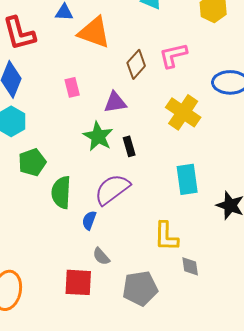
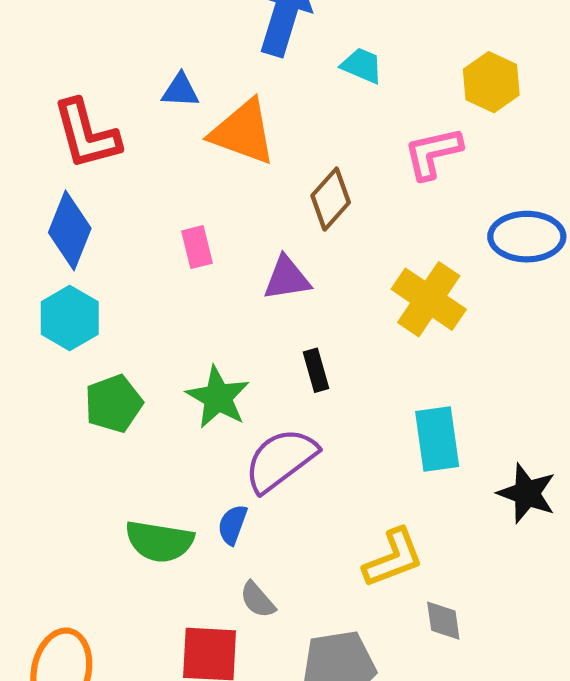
pink L-shape: (173, 55) -> (433, 153), moved
green star: (98, 136) -> (218, 397), moved
green semicircle: (61, 192) -> (159, 541), moved, turned -84
yellow L-shape: (166, 236) -> (393, 558), turned -112

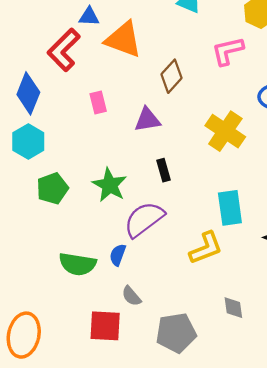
red L-shape: (86, 134) -> (64, 50), moved, turned 60
yellow L-shape: (393, 558) -> (206, 248), moved

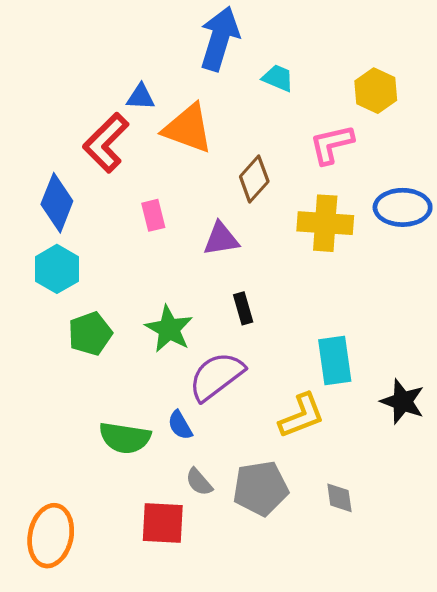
yellow cross: (225, 131) -> (325, 223), moved, turned -30
blue semicircle: (118, 255) -> (180, 425), turned -50
gray pentagon: (176, 333) -> (261, 488), moved

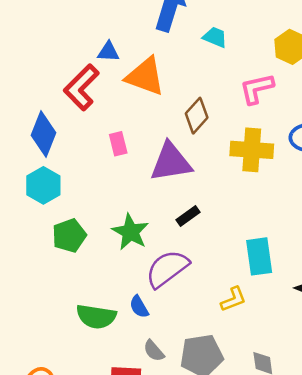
purple triangle: (221, 239) -> (171, 162), size x1.5
black rectangle: (243, 308) -> (188, 216), turned 70
yellow L-shape: (302, 416) -> (233, 299), size x0.7

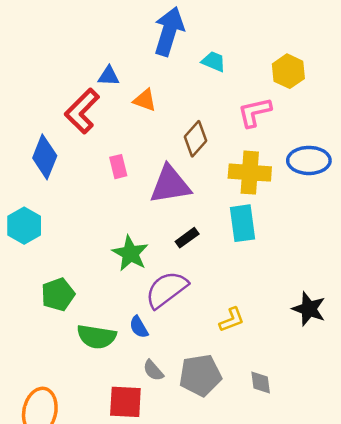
orange triangle: (145, 76) -> (145, 100), size x0.6
cyan hexagon: (43, 185) -> (24, 226), moved
green pentagon: (69, 236) -> (58, 294), moved
cyan rectangle: (259, 256) -> (243, 223), moved

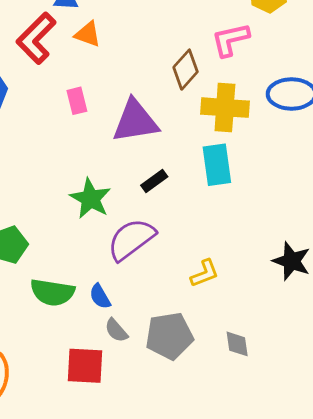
orange triangle: (145, 100) -> (88, 34), moved
brown diamond: (195, 139) -> (186, 70), moved
blue semicircle: (139, 327) -> (100, 296), moved

